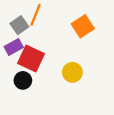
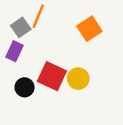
purple rectangle: (14, 47) -> (15, 51), turned -36
red square: (31, 59) -> (52, 76), moved

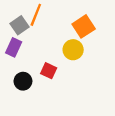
red square: (52, 76) -> (49, 71), size x0.6
yellow circle: (78, 79) -> (73, 50), moved

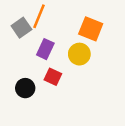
orange square: (84, 26) -> (91, 29), turned -35
purple rectangle: (14, 47) -> (45, 49), moved

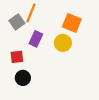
red square: (53, 77) -> (17, 57), moved, turned -32
black circle: (25, 88) -> (23, 78), moved

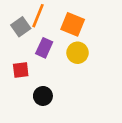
orange square: (72, 23) -> (73, 24), moved
black circle: (23, 78) -> (43, 96), moved

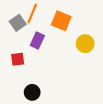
yellow circle: (78, 53) -> (85, 44), moved
black circle: (43, 96) -> (32, 92), moved

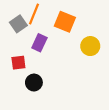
black circle: (32, 92) -> (34, 83), moved

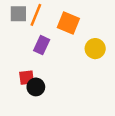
gray square: (18, 24) -> (18, 14), moved, turned 35
red square: (18, 63) -> (27, 78), moved

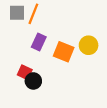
orange square: (68, 23) -> (64, 52), moved
red square: (27, 78) -> (25, 72), turned 32

